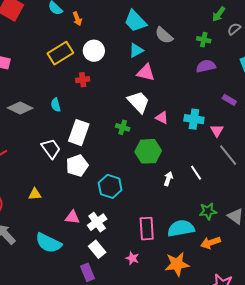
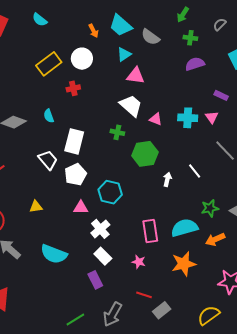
green arrow: (219, 14) -> (183, 15), moved
orange arrow: (77, 19) -> (94, 31), moved
pink triangle: (217, 131) -> (212, 117), moved
pink triangle: (72, 217) -> (81, 208), moved

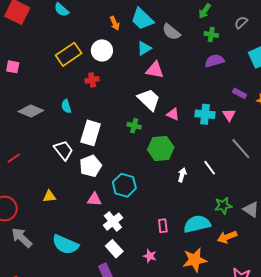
pink rectangle: (150, 231) -> (163, 226), size x0.6

